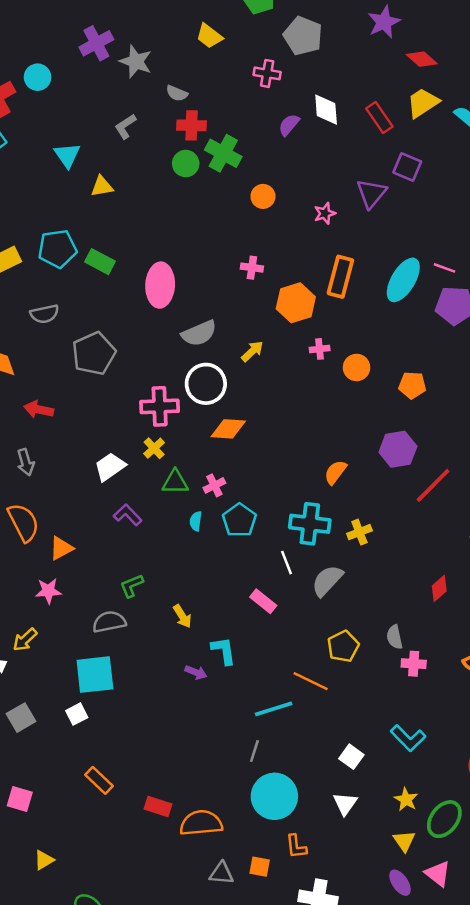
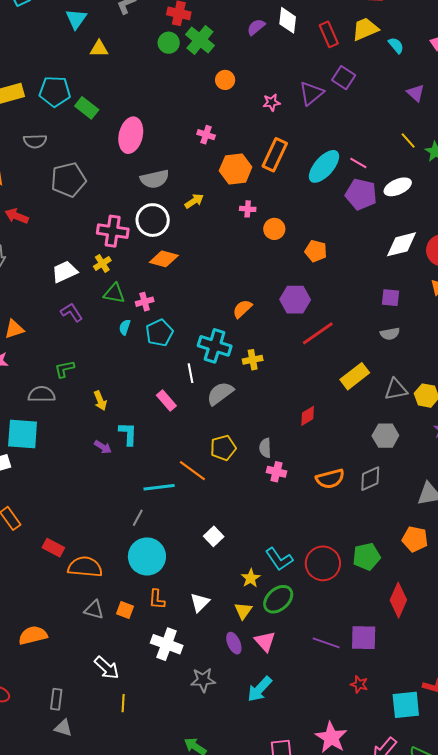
cyan L-shape: (408, 738) -> (279, 559), moved
white triangle: (345, 804) -> (200, 602), moved

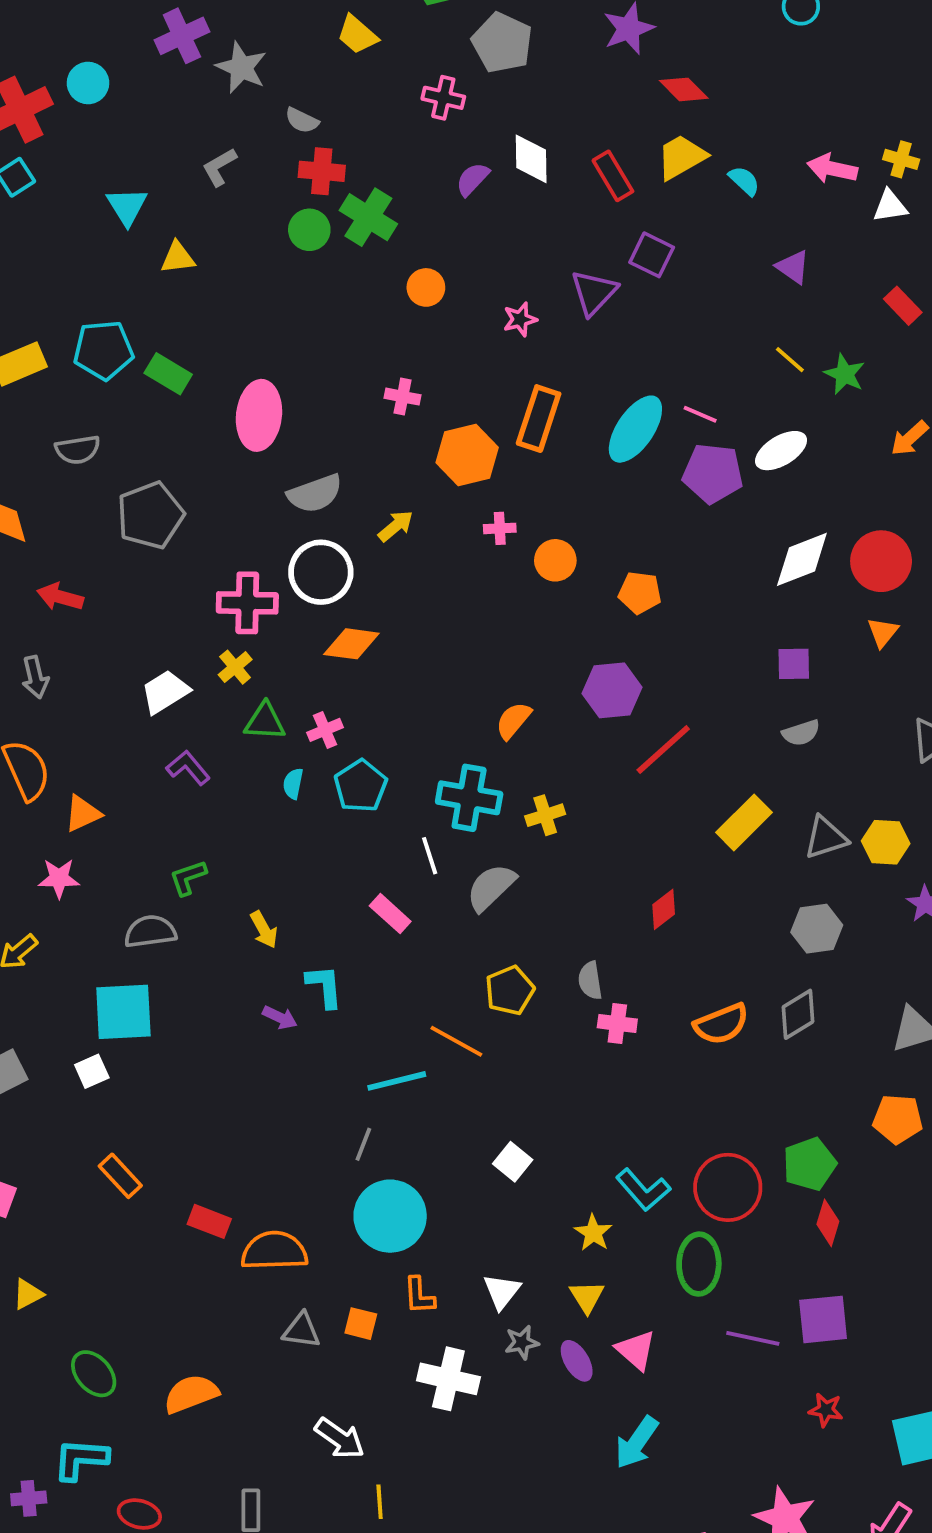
green ellipse: (278, 599) -> (699, 1264), moved, turned -40
red diamond: (398, 600) -> (828, 1223), moved, size x0.7
gray star: (203, 680) -> (522, 1342), moved, size x0.7

